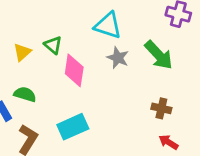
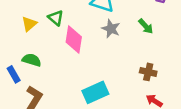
green arrow: (159, 55) -> (146, 26), size x0.6
cyan rectangle: (73, 127) -> (95, 92), moved

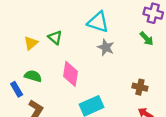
green arrow: (146, 26) -> (147, 39), moved
pink diamond: (74, 40) -> (71, 74), moved

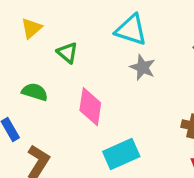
yellow triangle: (31, 43) -> (31, 28), moved
green semicircle: (33, 76) -> (35, 92), moved

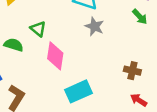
green triangle: (67, 53) -> (38, 29), moved

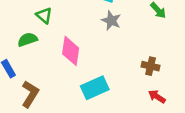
green triangle: (38, 29) -> (44, 15), moved
green semicircle: (14, 45) -> (28, 40), turned -36

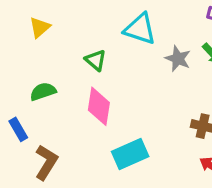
green triangle: (44, 15) -> (96, 60), moved
gray star: (111, 20) -> (178, 59), moved

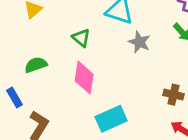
gray star: (178, 59) -> (139, 42), moved

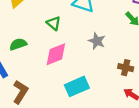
gray star: (139, 42) -> (97, 41), moved
pink diamond: (84, 78) -> (56, 54), turned 60

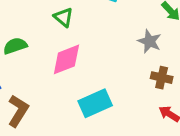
gray star: (97, 41) -> (150, 41), moved

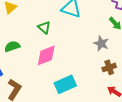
brown cross: (162, 78) -> (109, 67), turned -32

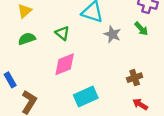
gray star: (101, 43) -> (112, 34), moved
green semicircle: (12, 46) -> (27, 39), moved

